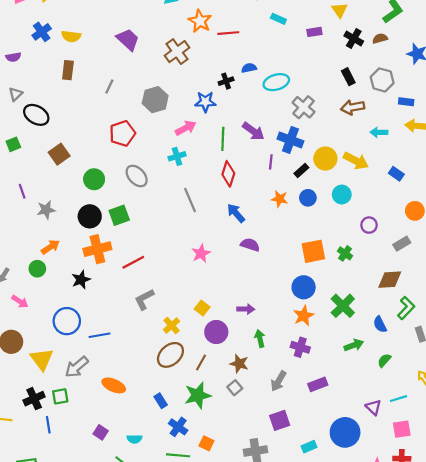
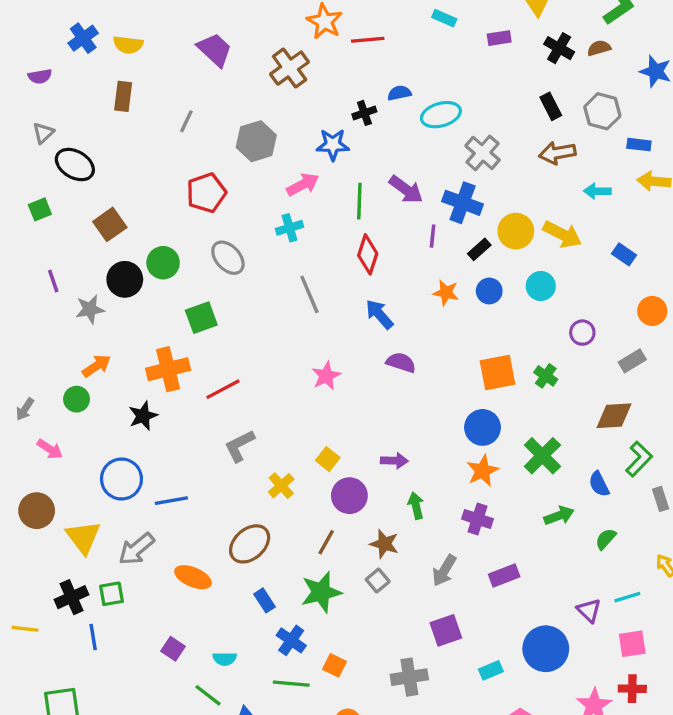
black circle: (90, 216) -> (125, 279), moved
brown ellipse: (170, 355) -> (250, 544), moved

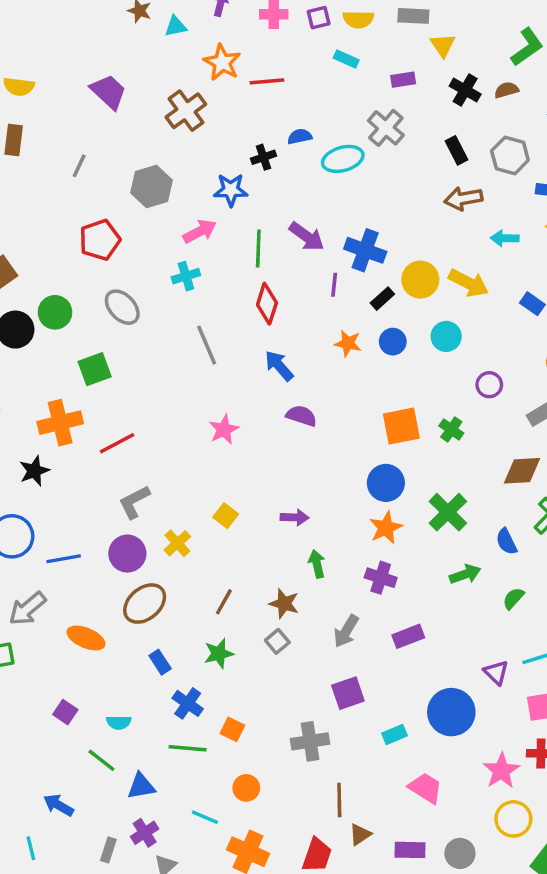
gray cross: (483, 153) -> (386, 128), moved
purple circle: (349, 496) -> (127, 554), moved
green star: (321, 592) -> (219, 654), size x0.7

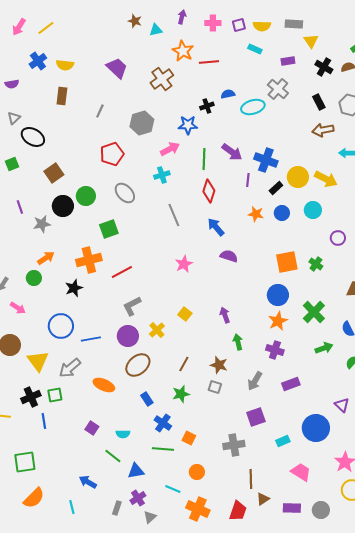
purple arrow: (295, 517) -> (225, 315), turned -112
gray square: (277, 641) -> (215, 387), turned -32

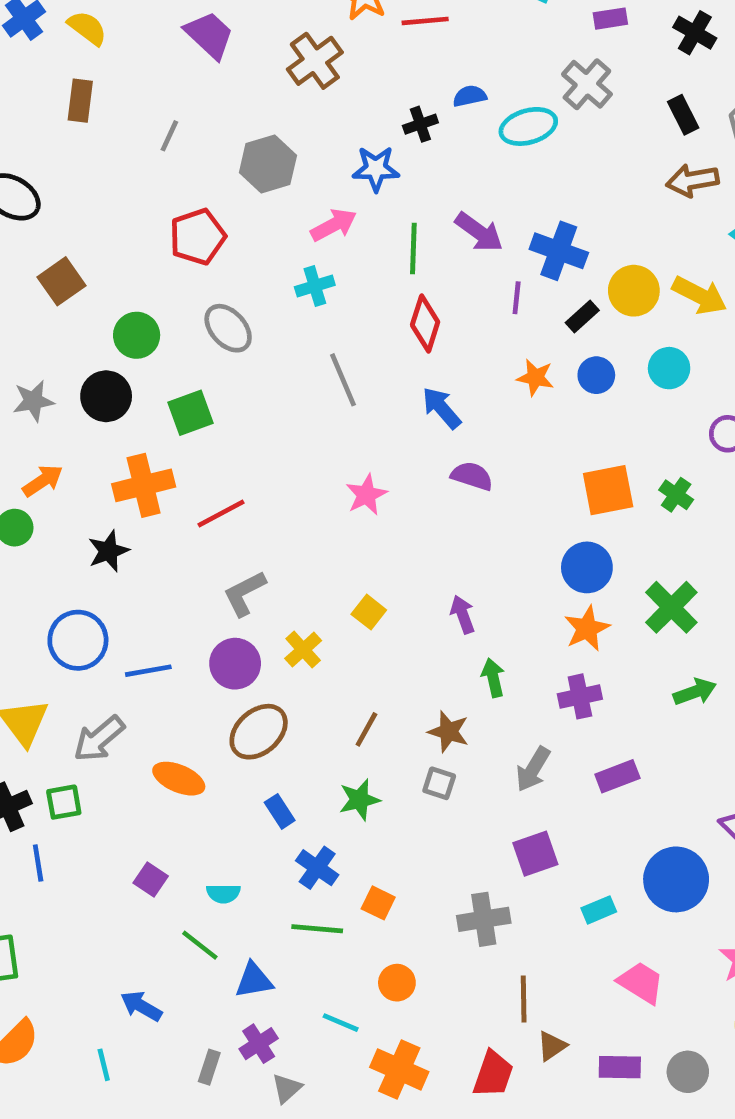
yellow semicircle: (65, 65) -> (87, 28), turned -150
black circle: (63, 206) -> (106, 396), moved
purple cross: (275, 350) -> (580, 696), turned -30

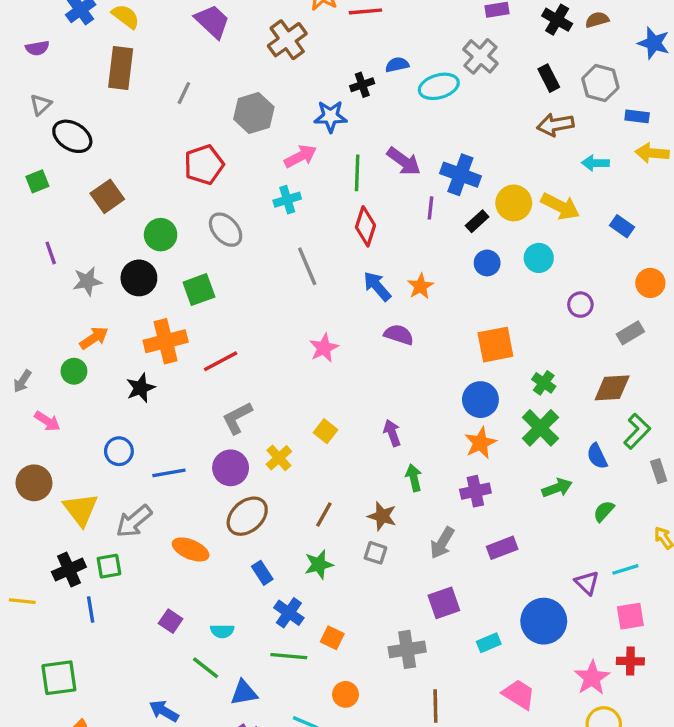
brown rectangle: (80, 101) -> (121, 68), size x1.4
orange star: (535, 377) -> (420, 286), moved, turned 30
green cross: (676, 495) -> (544, 383), moved
blue circle: (78, 640) -> (119, 451), size x0.7

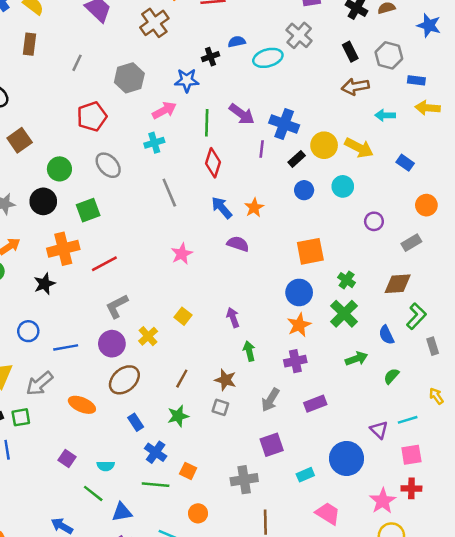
brown rectangle: (121, 68) -> (30, 44), size x0.7

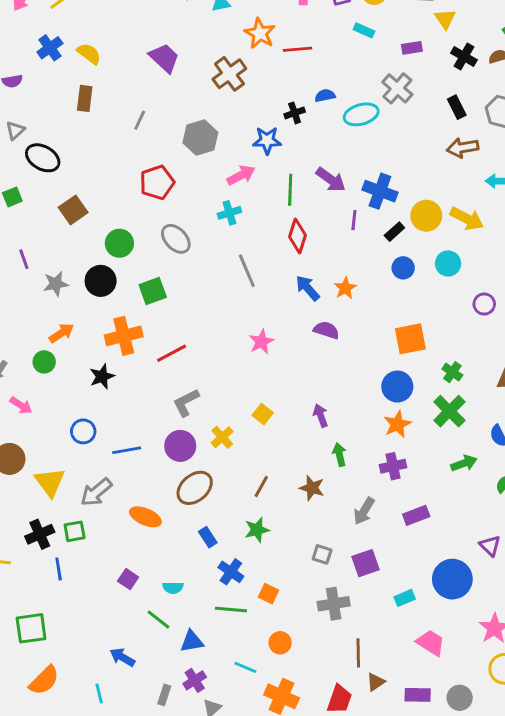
gray square: (220, 407) -> (322, 554), moved

